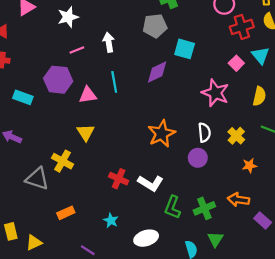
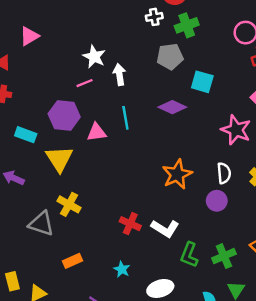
white star: (68, 17) -> (94, 57), moved, turned -30
purple diamond: (157, 72) -> (172, 107), turned 50
yellow triangle: (86, 132) -> (59, 159), moved, size x1.4

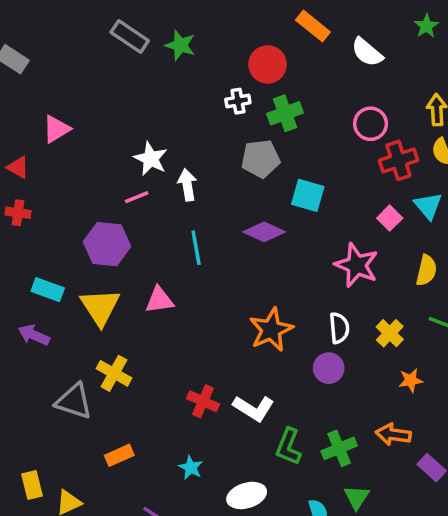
pink triangle: (97, 132) -> (159, 300), moved
cyan rectangle: (26, 135) -> (48, 290), moved

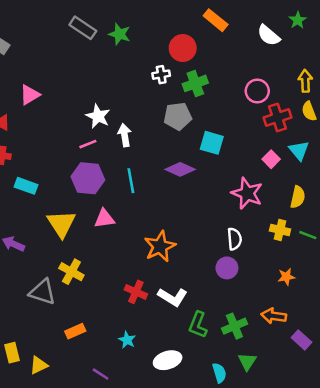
white semicircle: (367, 52) -> (269, 35), moved
purple hexagon: (107, 244) -> (88, 178), moved
cyan rectangle: (48, 290) -> (26, 186), moved
orange star: (271, 330) -> (160, 246), moved
yellow cross: (390, 333) -> (280, 230), moved, turned -30

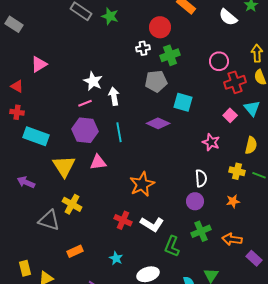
cyan rectangle: (26, 186) -> (36, 136), size x1.4
pink star: (247, 193) -> (211, 142), size x0.7
orange star: (286, 277) -> (233, 201), moved
green cross: (234, 326) -> (201, 231), moved

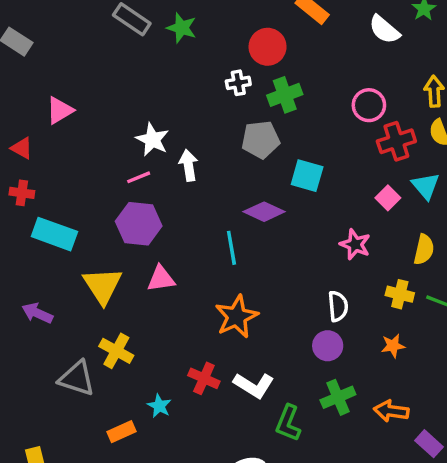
cyan line: (119, 132) -> (231, 248), moved
cyan star: (116, 258) -> (159, 406), moved

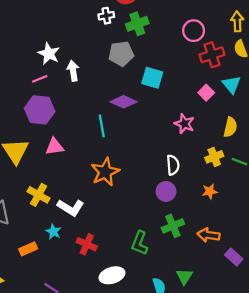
yellow cross: (400, 294) -> (214, 157), turned -36
yellow cross: (116, 351) -> (38, 195), moved
red cross: (204, 378) -> (87, 244), moved
white L-shape: (254, 385) -> (71, 208), moved

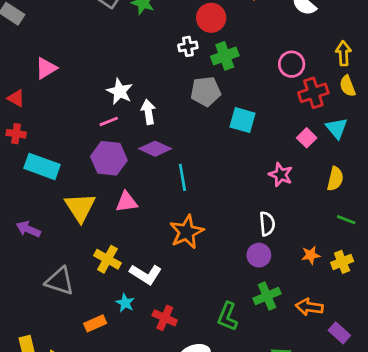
purple diamond: (124, 102) -> (155, 149), moved
yellow cross: (214, 157) -> (342, 262), moved

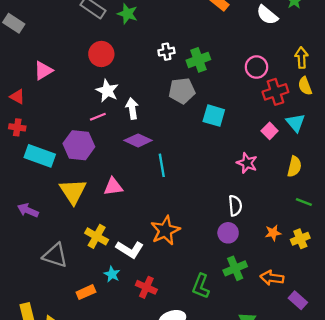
red circle: (211, 18) -> (101, 54), moved
purple hexagon: (109, 158) -> (79, 145), moved
orange star: (187, 232) -> (165, 230), moved

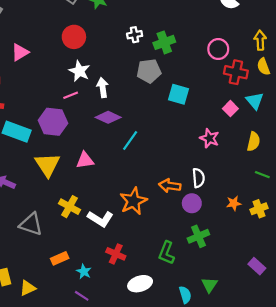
red cross: (275, 92) -> (236, 72), turned 30
cyan line: (162, 165) -> (130, 140), turned 45
cyan star: (112, 274) -> (84, 272), moved
orange arrow: (272, 278) -> (170, 186), moved

